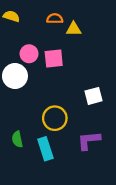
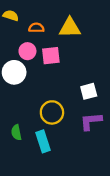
orange semicircle: (55, 19) -> (36, 28), moved
yellow triangle: (74, 29) -> (70, 28), size x1.5
purple L-shape: (89, 140) -> (91, 121), moved

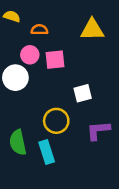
yellow triangle: (70, 28) -> (92, 30), moved
white square: (89, 91) -> (83, 93), moved
green semicircle: (16, 132) -> (18, 142), size x1.5

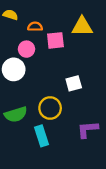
pink square: (55, 60) -> (55, 40), moved
purple L-shape: (98, 130) -> (88, 129), moved
green semicircle: (18, 142) -> (16, 114), moved, turned -95

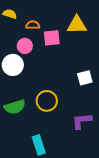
white square: (74, 83) -> (85, 78), moved
cyan rectangle: (42, 136) -> (39, 145), moved

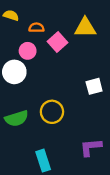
pink square: (52, 38) -> (58, 42), turned -36
purple L-shape: (82, 121) -> (91, 147), moved

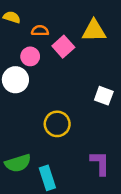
white square: (94, 86) -> (104, 96), turned 35
green semicircle: (17, 118) -> (18, 163), moved
purple L-shape: (91, 147) -> (100, 163), turned 95

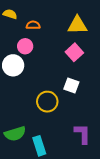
pink square: (63, 47) -> (74, 52), moved
white square: (104, 96) -> (71, 85), moved

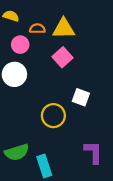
yellow triangle: (77, 25) -> (64, 29), moved
pink circle: (25, 46) -> (20, 45), moved
pink square: (74, 52) -> (63, 57), moved

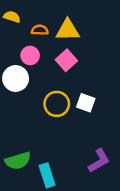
pink circle: (20, 45) -> (30, 55), moved
yellow circle: (53, 116) -> (57, 104), moved
purple L-shape: (93, 152) -> (99, 161), turned 60

